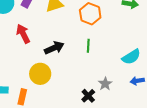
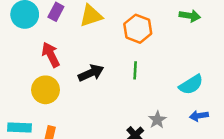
yellow circle: (40, 74) -> (45, 90), moved

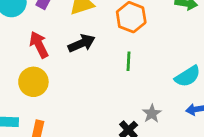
black arrow: (91, 73) -> (82, 43), moved

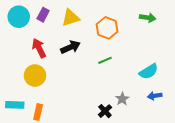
green line: (128, 61) -> (105, 60), turned 64

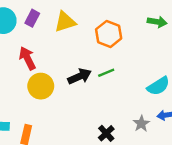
black arrow: (70, 47) -> (80, 76), moved
yellow circle: (35, 76) -> (41, 86), moved
gray star: (122, 99) -> (141, 124), moved

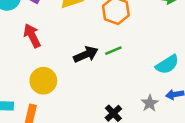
yellow circle: (41, 86) -> (43, 81), moved

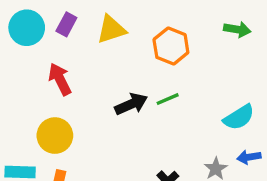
yellow circle: (43, 81) -> (55, 136), moved

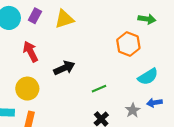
orange hexagon: (171, 46) -> (128, 44), moved
green line: (168, 99) -> (99, 89), moved
black arrow: (131, 104) -> (64, 68), moved

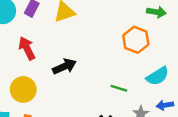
green line: (99, 89) -> (119, 88), moved, turned 40

